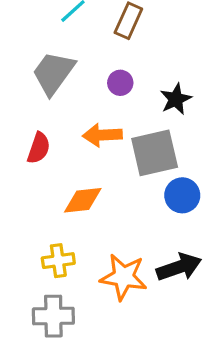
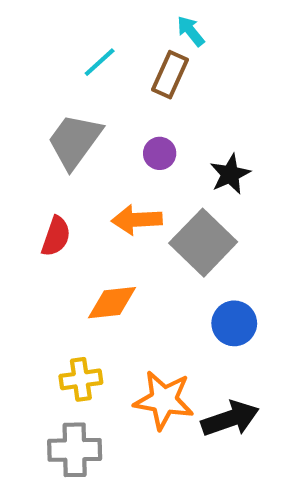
gray square: (155, 153) -> (203, 243), turned -33
blue circle: (182, 195) -> (234, 323), moved
black arrow: (179, 267) -> (230, 419), moved

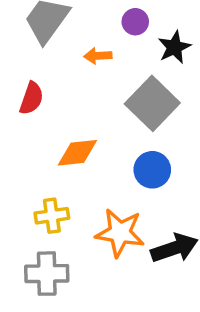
purple circle: (160, 153) -> (135, 22), moved
orange arrow: (137, 220) -> (98, 56), moved, size x0.7
blue circle: (234, 323) -> (152, 170), moved

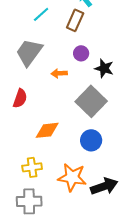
black star: (174, 47) -> (104, 68), turned -30

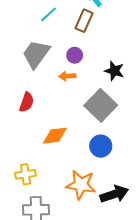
purple circle: (81, 53) -> (75, 55), moved
yellow cross: (32, 167) -> (26, 174), moved

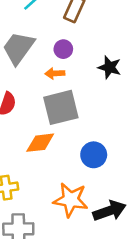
gray square: (101, 105) -> (61, 107), moved, turned 32

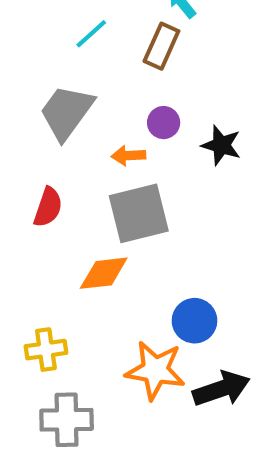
purple circle: (63, 49) -> (164, 123), moved
blue circle: (94, 155) -> (195, 321), moved

